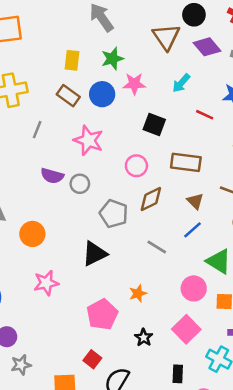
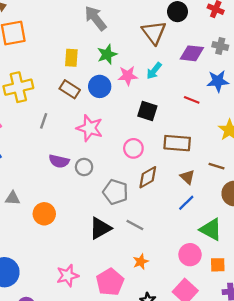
purple diamond: (207, 47) -> (192, 53), moved, turned -40
cyan arrow: (181, 83) -> (154, 71), moved
gray line: (157, 247) -> (135, 225), moved
pink star: (46, 283) -> (68, 276), moved

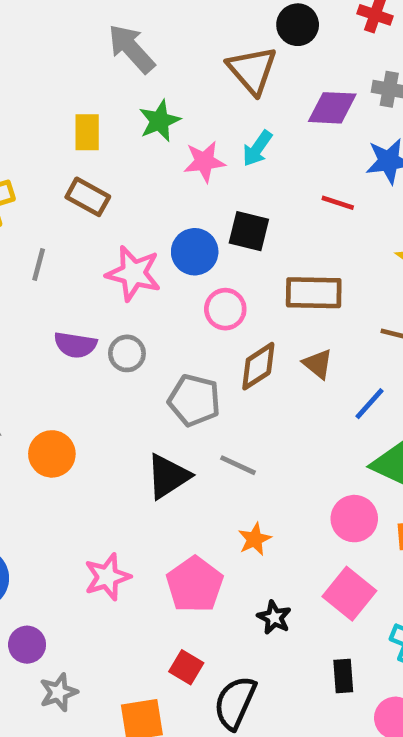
blue circle: (100, 86) -> (195, 252), moved
brown triangle: (187, 177) -> (318, 364), moved
blue line: (186, 203) -> (370, 404), moved

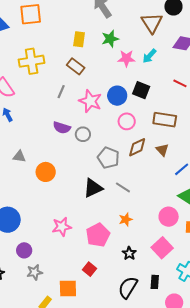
gray line: (39, 264) -> (61, 92), moved
black semicircle: (235, 703) -> (128, 287), moved

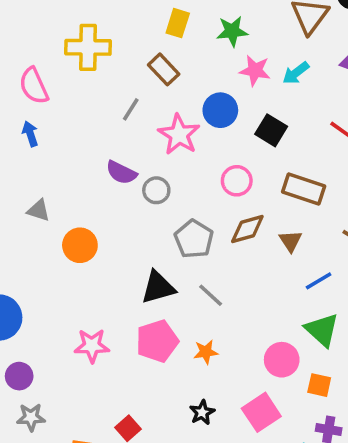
blue circle: (117, 96) -> (220, 110), moved
pink pentagon: (98, 235) -> (157, 341), moved

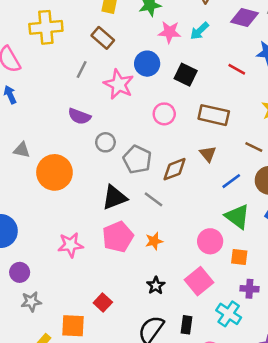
gray circle: (156, 190) -> (105, 142), moved
brown diamond: (247, 229) -> (175, 169), moved
orange circle: (80, 245) -> (54, 172), size x1.4

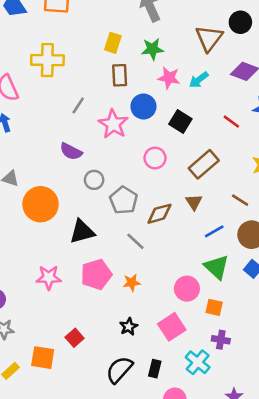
brown rectangle: (103, 38) -> (120, 75), moved, turned 40
brown rectangle: (214, 115) -> (204, 164), turned -60
black triangle: (114, 197) -> (82, 232), moved

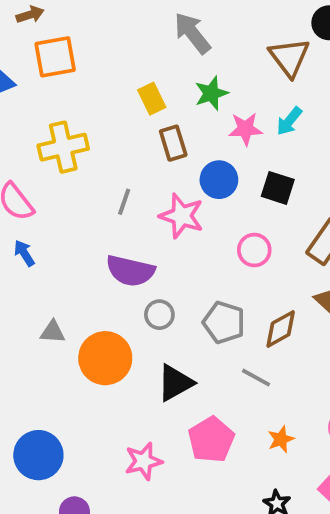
yellow rectangle: (113, 43) -> (152, 99), turned -30
purple semicircle: (71, 151) -> (130, 271), size x1.4
gray circle: (94, 180) -> (159, 315), moved
orange star: (132, 283) -> (281, 439), moved

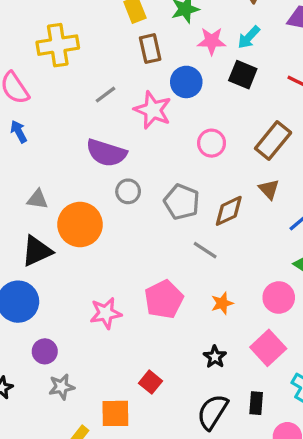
black square: (278, 188) -> (243, 75), moved
gray line: (124, 202) -> (105, 95), turned 30
black triangle: (175, 383) -> (37, 251), moved

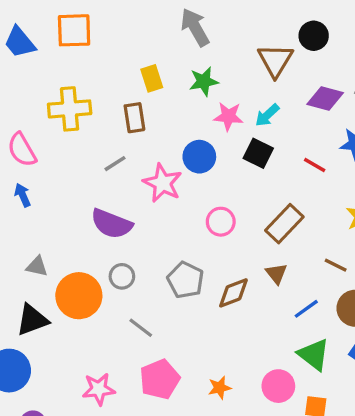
brown rectangle: (150, 49) -> (134, 118), moved
gray circle: (128, 191) -> (122, 276), moved
gray line: (205, 250) -> (141, 328), moved

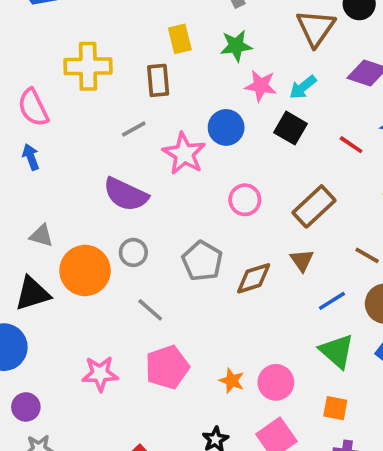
pink circle: (278, 386) -> (276, 382), moved
orange star: (220, 388) -> (232, 381), turned 30

